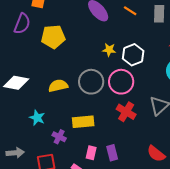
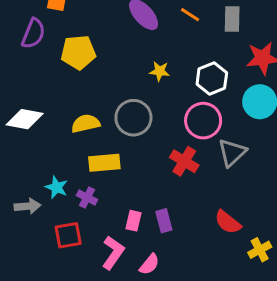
white hexagon: (133, 55) -> (212, 79), moved
pink circle: (121, 82) -> (203, 121), moved
cyan star: (37, 118) -> (57, 187), moved
yellow rectangle: (83, 122) -> (104, 163), moved
gray arrow: (15, 153) -> (27, 206), moved

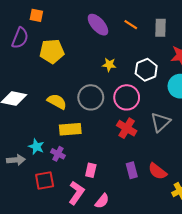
pink circle: (203, 121) -> (127, 97), moved
yellow semicircle: (86, 123) -> (57, 102), turned 42
purple rectangle: (164, 221) -> (132, 170), moved

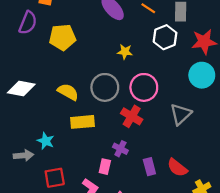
white hexagon: (146, 70) -> (165, 37), moved
red cross: (127, 128) -> (132, 116), moved
purple cross: (58, 154) -> (120, 149), moved

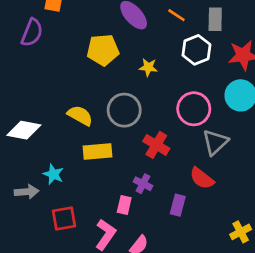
yellow pentagon: (62, 37) -> (103, 50), moved
pink circle: (144, 87) -> (194, 109), moved
white diamond: (21, 89) -> (24, 130), moved
purple rectangle: (149, 167) -> (178, 205), turned 30
red semicircle: (177, 168) -> (202, 178), moved

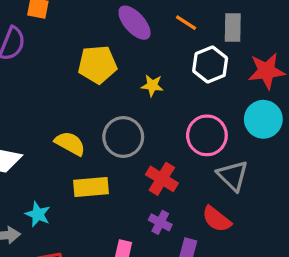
gray triangle: (215, 142) -> (233, 176), turned -32
purple cross: (143, 184) -> (160, 222), moved

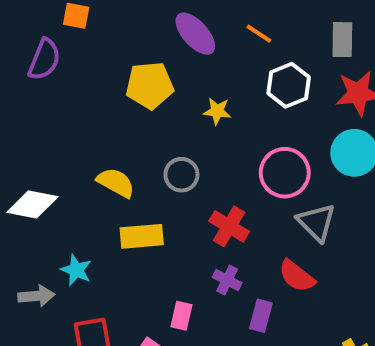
gray rectangle: (233, 27) -> (342, 40), moved
gray circle: (123, 137) -> (181, 175), size x0.7

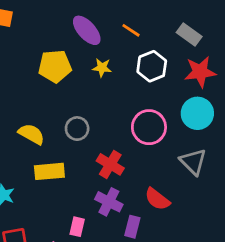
gray rectangle: (342, 40) -> (189, 34), turned -55
yellow star: (217, 111) -> (102, 68), moved
gray triangle: (317, 222) -> (193, 162), moved
purple cross: (227, 280) -> (109, 202), size x1.4

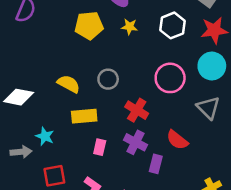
pink rectangle: (77, 227) -> (100, 147), moved

